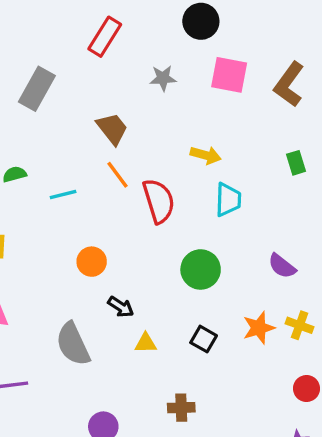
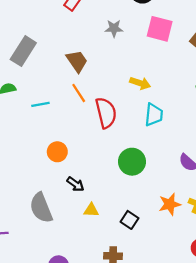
gray rectangle: (37, 89) -> (23, 51), moved
black square: (204, 339) -> (129, 220), moved

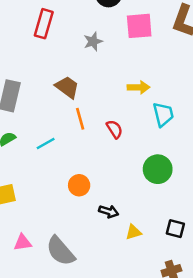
orange line: (79, 93) -> (80, 119), turned 36
red semicircle: (106, 113) -> (114, 129), size x0.6
gray semicircle: (41, 208) -> (60, 251), moved

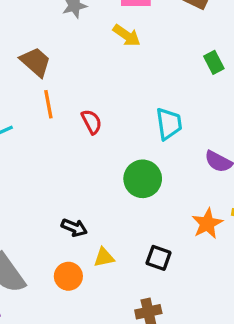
yellow arrow: (139, 87) -> (127, 35), moved, turned 30
cyan trapezoid: (163, 114) -> (169, 124), moved
orange circle: (79, 185) -> (68, 276), moved

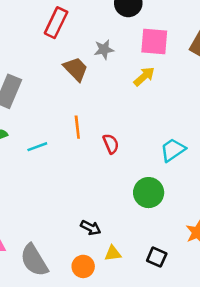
yellow arrow: (127, 35) -> (144, 76), turned -80
brown trapezoid: (35, 62) -> (76, 69), moved
cyan trapezoid: (169, 124) -> (173, 150), turned -120

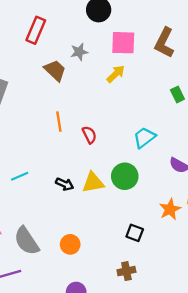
cyan line: (37, 147) -> (20, 176), moved
black arrow: (91, 228) -> (65, 184), moved
yellow triangle: (113, 253) -> (93, 183), moved, size x1.5

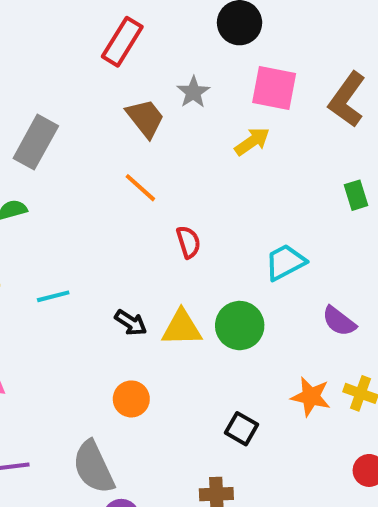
gray star: (79, 52) -> (193, 92), turned -30
orange line: (59, 122) -> (140, 188), moved, turned -48
orange star: (170, 209) -> (311, 397), turned 30
gray semicircle: (27, 241) -> (93, 467), moved
orange circle: (70, 244) -> (131, 399), moved

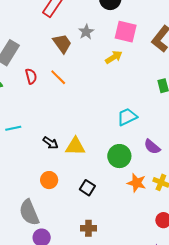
red semicircle: (188, 242) -> (31, 76), moved
green circle: (240, 326) -> (119, 156), moved
black square: (242, 429) -> (87, 188), moved

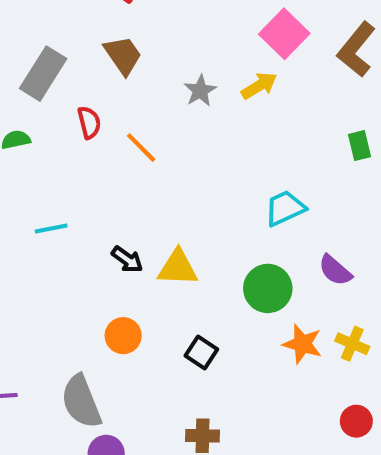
gray star: (86, 32) -> (200, 91), moved
pink square: (126, 32) -> (284, 34), turned 30
brown trapezoid: (62, 43) -> (123, 55), moved
orange line: (58, 77) -> (141, 148), moved

